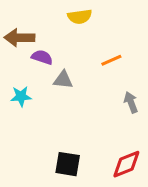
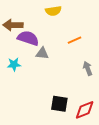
purple semicircle: (42, 57) -> (28, 38), size x1.5
black square: (68, 164) -> (59, 104), moved

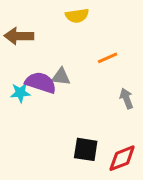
purple semicircle: (28, 38) -> (41, 83), moved

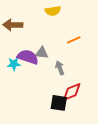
gray arrow: (126, 99) -> (60, 68), moved
red diamond: (122, 158) -> (72, 92), moved

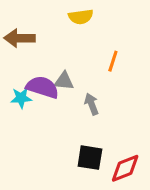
orange line: (74, 40) -> (113, 61), turned -48
red diamond: (72, 92) -> (125, 168), moved

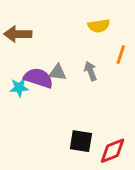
yellow semicircle: (81, 17) -> (99, 26), moved
orange line: (113, 61) -> (121, 55), moved
gray arrow: (92, 104) -> (91, 71), moved

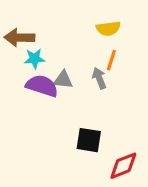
orange line: (121, 55) -> (111, 60), moved
cyan star: (19, 88) -> (34, 59), moved
black square: (81, 141) -> (89, 140), moved

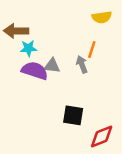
yellow semicircle: (108, 28) -> (102, 17), moved

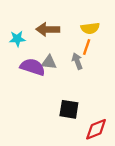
yellow semicircle: (102, 17) -> (90, 28), moved
brown arrow: (16, 31) -> (48, 29), moved
cyan star: (28, 48) -> (17, 39), moved

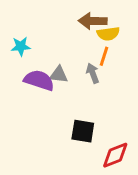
brown arrow: (48, 29) -> (93, 21), moved

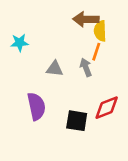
yellow semicircle: (108, 34) -> (100, 31), turned 96
purple semicircle: (39, 80) -> (36, 106), moved, turned 60
red diamond: (115, 155) -> (107, 108), moved

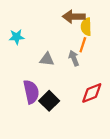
black square: (77, 121) -> (49, 101), moved, turned 36

